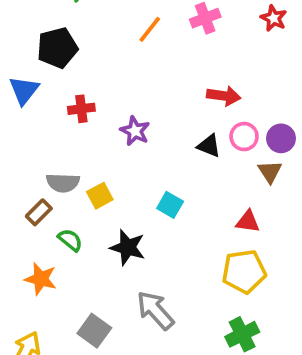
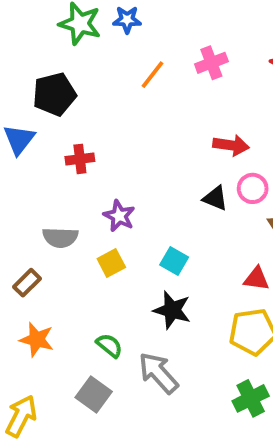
purple star: (135, 131) -> (119, 216), moved
yellow square: (100, 196) -> (111, 263), moved
brown rectangle: (39, 212) -> (27, 283), moved
green semicircle: (70, 240) -> (109, 345), moved
black star: (128, 247) -> (172, 310), moved

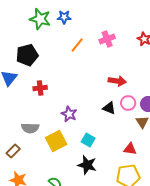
purple star: (119, 216) -> (69, 114), moved
yellow square: (111, 263) -> (56, 141), size x1.5

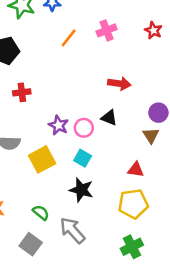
pink circle: (128, 103) -> (84, 128), moved

